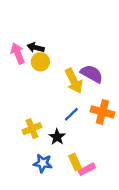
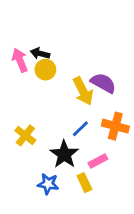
yellow cross: (32, 129) -> (25, 135), moved, turned -30
black star: (57, 137) -> (64, 154), size x1.5
pink rectangle: (87, 169) -> (98, 161), moved

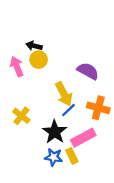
pink arrow: (20, 60) -> (17, 66), moved
yellow arrow: (83, 91) -> (64, 94), moved
pink rectangle: (98, 161) -> (83, 138), size x1.5
blue star: (48, 184) -> (54, 157), moved

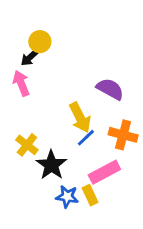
black arrow: (34, 46) -> (30, 57), moved, turned -56
yellow circle: (39, 60) -> (40, 42), moved
black star: (55, 132) -> (51, 165), moved

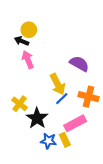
black arrow: (30, 57) -> (22, 41), turned 64
pink arrow: (21, 83) -> (28, 60), moved

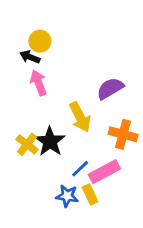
purple semicircle: (79, 64) -> (110, 88), turned -60
blue line: (62, 99) -> (80, 169), moved
black star: (37, 118) -> (50, 141), moved

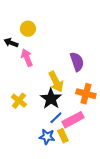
black arrow: (30, 57) -> (11, 43), moved
purple semicircle: (110, 88) -> (77, 62), turned 102
black star: (50, 141) -> (51, 99), moved

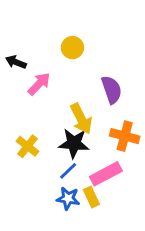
yellow circle: (28, 29) -> (72, 48), moved
pink arrow: (27, 58) -> (39, 84), turned 66
black star: (51, 99) -> (74, 143), turned -30
blue line: (56, 118) -> (68, 171), moved

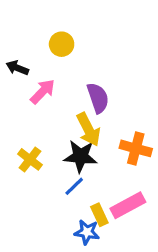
yellow circle: (72, 48) -> (62, 44), moved
purple semicircle: (112, 90) -> (98, 98), moved
pink rectangle: (106, 174) -> (128, 205), moved
blue star: (68, 198) -> (87, 232), moved

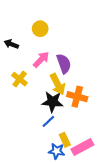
pink arrow: (43, 92) -> (41, 60), moved
orange cross: (136, 148) -> (77, 97), moved
yellow cross: (30, 159) -> (20, 79), moved
pink rectangle: (128, 205) -> (82, 147), moved

